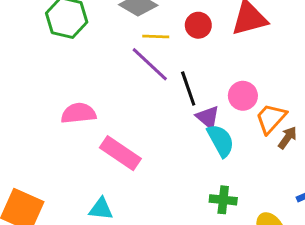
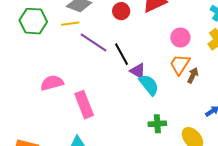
yellow line: (156, 37) -> (70, 24), moved
pink circle: (243, 96) -> (180, 38), moved
pink rectangle: (120, 153) -> (84, 105), turned 44

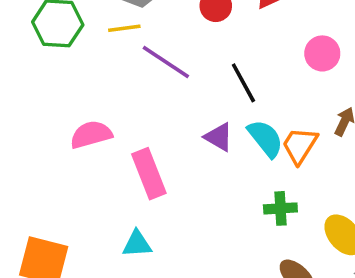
black line: (122, 54) -> (243, 83), moved
orange trapezoid: (180, 65) -> (300, 145), moved
purple triangle: (138, 71) -> (219, 137), moved

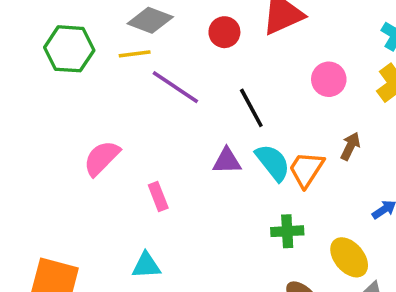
pink semicircle: (91, 135) -> (102, 158), turned -30
purple triangle: (219, 137) -> (227, 161), turned -32
pink rectangle: (149, 174) -> (158, 197), size x0.6

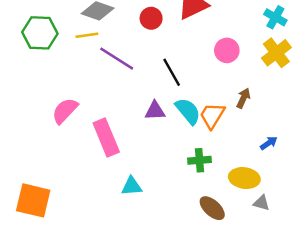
pink rectangle: (158, 197) -> (106, 137), size x1.8
yellow ellipse: (349, 257) -> (244, 178), turned -40
cyan triangle: (146, 265) -> (132, 186), moved

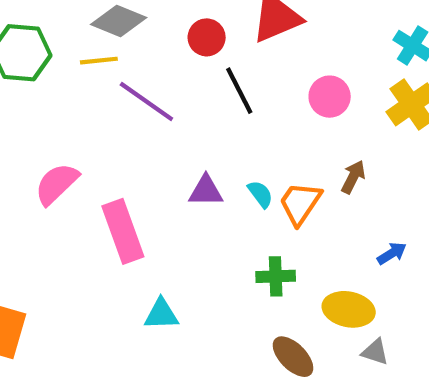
black line: (172, 72) -> (239, 91), moved
cyan semicircle: (188, 111) -> (260, 194), size x0.6

